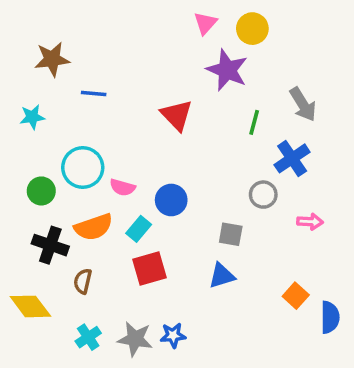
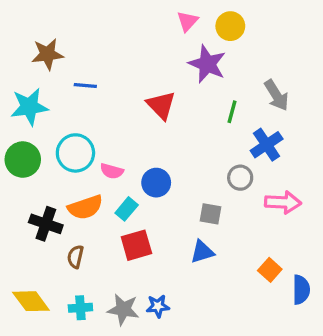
cyan star: (32, 117) -> (29, 107), size x1.6
green circle: (41, 191) -> (23, 160), moved, size x1.4
pink arrow: (310, 222) -> (283, 202), size x1.5
yellow diamond: (30, 306) -> (31, 301), moved
cyan cross: (88, 337) -> (80, 308), turned 30

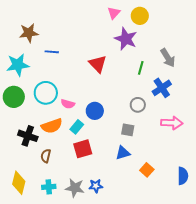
gray circle: (240, 178) -> (138, 105), moved
orange square: (270, 270) -> (147, 170), moved
yellow diamond: (31, 301) -> (19, 183), turned 50

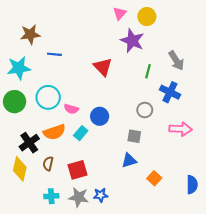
blue cross: (162, 88) -> (170, 92), turned -30
black cross: (28, 136) -> (29, 143), turned 36
red square: (83, 149) -> (78, 170), moved
yellow diamond: (19, 183) -> (20, 169), moved

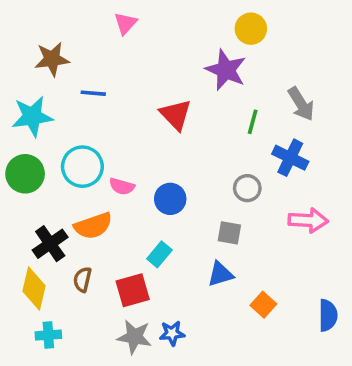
pink triangle: (120, 13) -> (125, 23), moved
cyan rectangle: (81, 133) -> (159, 254), moved
cyan cross: (51, 196) -> (48, 335), moved

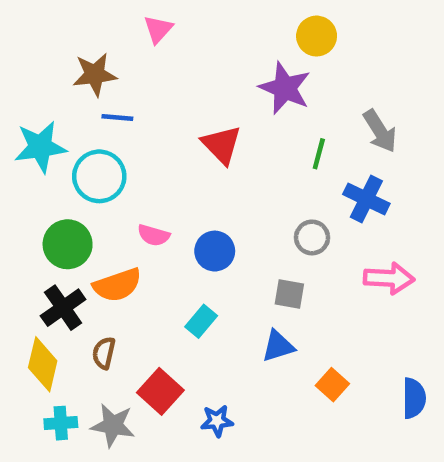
brown star: (52, 59) -> (95, 75), moved
cyan circle: (82, 167) -> (99, 176), moved
green circle: (25, 174) -> (68, 244), moved
red square: (133, 290) -> (160, 391), moved, turned -32
gray star: (134, 337) -> (113, 425), moved

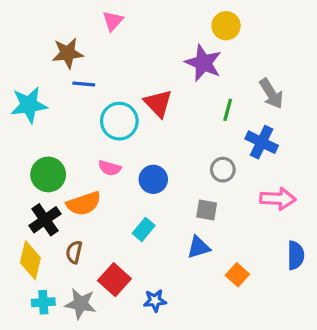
cyan circle: (99, 176) -> (119, 121), moved
blue semicircle: (414, 398) -> (296, 255), moved

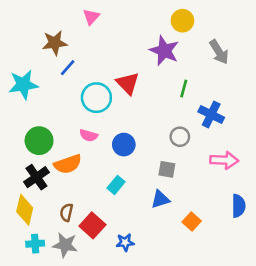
blue line: (84, 84) -> (68, 68), turned -54
gray arrow: (271, 94) -> (219, 52), moved
brown semicircle: (74, 252) -> (66, 212), moved

